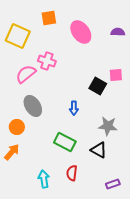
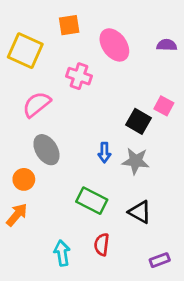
pink cross: (47, 61) -> (79, 76), moved
pink square: (116, 75) -> (164, 106), turned 32
gray star: (108, 126) -> (136, 161), moved

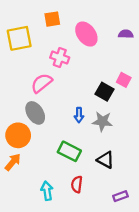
yellow square: (25, 51) -> (19, 38), turned -35
pink semicircle: (37, 104) -> (42, 83), moved
orange circle: (24, 179) -> (18, 135), size x1.5

